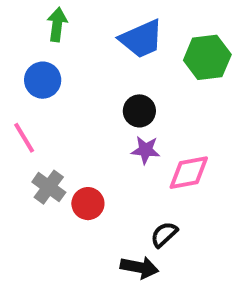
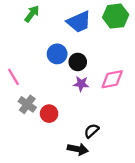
green arrow: (57, 25) -> (32, 14), turned 30
green hexagon: (207, 57) -> (116, 16), moved
blue circle: (43, 80) -> (57, 54), moved
pink diamond: (189, 173) -> (112, 79), moved

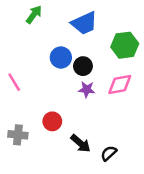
green hexagon: (116, 16) -> (125, 45), moved
gray cross: (27, 104) -> (18, 135), moved, turned -30
black semicircle: (92, 131) -> (109, 153), moved
black arrow: (78, 149) -> (81, 143), moved, turned 30

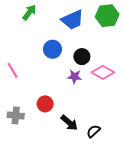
green hexagon: (125, 45) -> (107, 16), moved
black circle: (83, 66) -> (82, 57), moved
pink diamond: (120, 85) -> (103, 72), turned 40

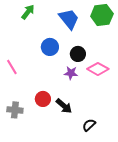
blue trapezoid: (72, 20) -> (69, 19), turned -105
black arrow: (69, 123) -> (64, 106), moved

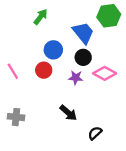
green arrow: (28, 12) -> (41, 17), moved
blue trapezoid: (69, 19) -> (83, 33), moved
red circle: (43, 99) -> (44, 70), moved

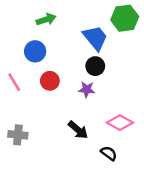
green arrow: (41, 17) -> (46, 19), turned 35
blue circle: (53, 50) -> (35, 51), moved
pink diamond: (105, 73) -> (120, 123), moved
black semicircle: (95, 133) -> (109, 153), turned 80

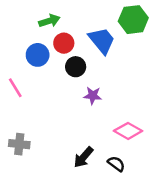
black circle: (95, 66) -> (76, 67), moved
red circle: (50, 81) -> (64, 43), moved
black arrow: (78, 130) -> (83, 157), moved, turned 90

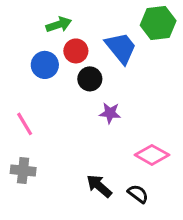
pink line: (15, 88) -> (25, 124), moved
black arrow: (83, 157) -> (99, 186), turned 90

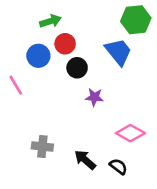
blue trapezoid: (121, 48) -> (118, 52), moved
pink line: (25, 124) -> (16, 85), moved
gray cross: (23, 171) -> (42, 146), moved

